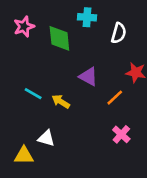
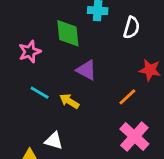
pink star: (24, 27) -> (30, 52), moved
purple triangle: (88, 77) -> (86, 70), moved
pink cross: (121, 134) -> (134, 136), size x1.5

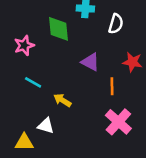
purple triangle: (86, 70) -> (90, 62), moved
orange line: (127, 97) -> (112, 86), turned -48
yellow arrow: (69, 101) -> (62, 100), moved

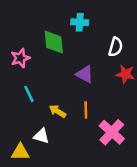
white semicircle: (116, 24) -> (116, 47), moved
cyan line: (33, 82) -> (29, 94), turned 35
orange line: (112, 86) -> (86, 110), moved

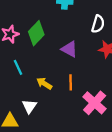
green diamond: (54, 42) -> (36, 33), moved, turned 50
white triangle: (41, 136) -> (29, 106), turned 49

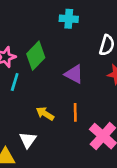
cyan line: (18, 67) -> (15, 82), moved, turned 42

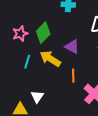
cyan line: (15, 82) -> (27, 62), moved
yellow arrow: (45, 114) -> (50, 59), moved, size x1.5

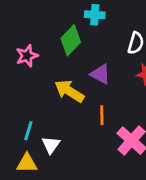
green diamond: (43, 33) -> (71, 40), moved
cyan line: (27, 62) -> (28, 131), moved

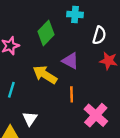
cyan cross: (95, 15) -> (75, 14), moved
cyan line: (28, 131) -> (11, 90), moved

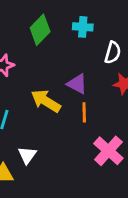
green diamond: (46, 33) -> (40, 30), moved
orange line: (72, 94) -> (84, 112), moved

